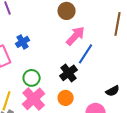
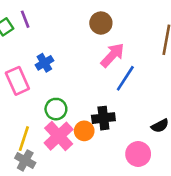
black cross: (69, 73) -> (103, 118), moved, turned 30
orange circle: (66, 98) -> (84, 131), moved

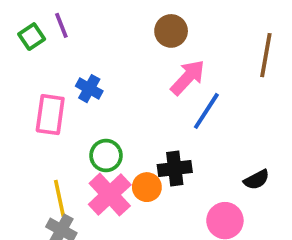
blue cross: (44, 63) -> (89, 89), turned -30
pink rectangle: (17, 81) -> (50, 115), turned 32
yellow line: (24, 139) -> (59, 198), turned -30

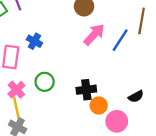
blue line: (206, 111) -> (120, 40), moved
orange circle: (147, 187) -> (99, 106), moved
pink cross: (110, 195) -> (16, 90), moved, size x0.7

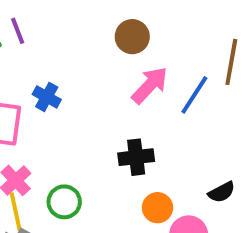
green circle: (45, 82) -> (64, 202), moved
black cross: (86, 90) -> (136, 157), moved

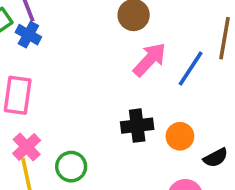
blue cross: (47, 97) -> (28, 35), moved
orange circle: (158, 208) -> (180, 136), moved

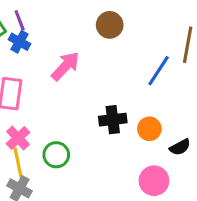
pink arrow: (150, 60) -> (65, 66), moved

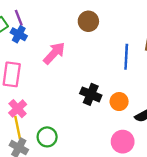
blue line: (159, 71) -> (126, 57), turned -30
black cross: (113, 120) -> (91, 94), turned 30
green circle: (56, 155) -> (47, 137), moved

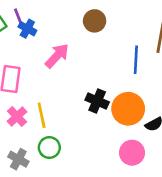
blue cross: (19, 34) -> (27, 29), moved
orange circle: (119, 102) -> (128, 109), size x1.6
yellow line: (18, 127) -> (42, 115), moved

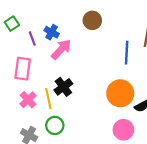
purple line: (18, 17) -> (32, 39), moved
blue cross: (27, 29) -> (52, 32), moved
black cross: (97, 101) -> (63, 87), moved, turned 30

